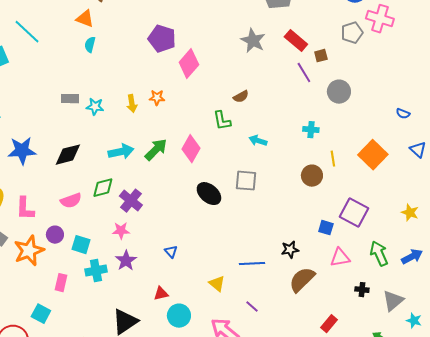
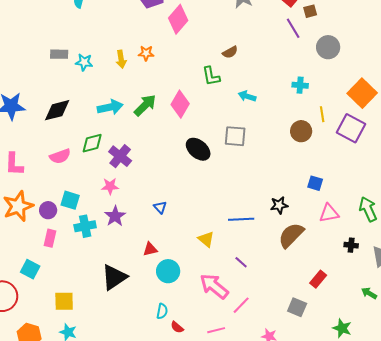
orange square: (373, 155) -> (362, 93), moved
purple square: (354, 213) -> (351, 128), moved
purple circle: (55, 235) -> (48, 210), moved

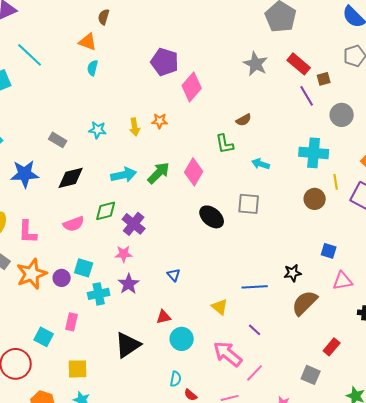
gray rectangle: (59, 54) -> (58, 140), moved, turned 30
cyan cross: (300, 85) -> (314, 153), size x1.8
pink rectangle: (50, 238) -> (72, 322), moved

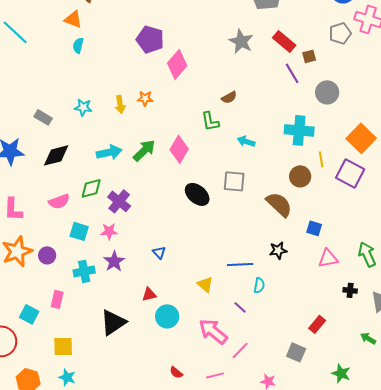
cyan square: (84, 268) -> (79, 231), moved
brown semicircle: (305, 303) -> (279, 204), moved, turned 88
cyan semicircle: (176, 379) -> (259, 285), moved

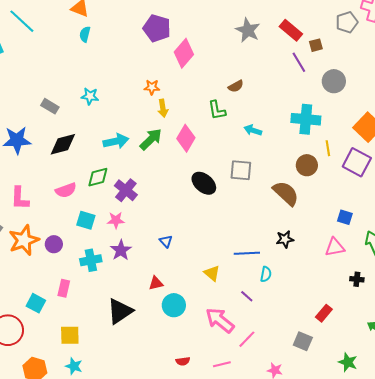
yellow arrow: (120, 104) -> (163, 108), moved
blue square: (314, 228) -> (345, 217), moved
red semicircle: (176, 372) -> (183, 361), turned -48

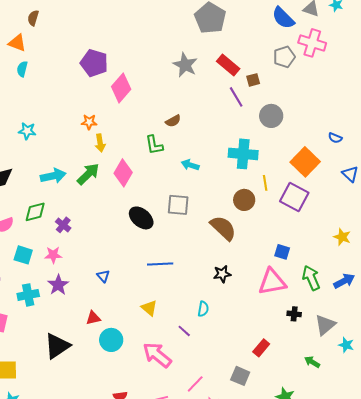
purple cross: (126, 190) -> (63, 225), size x0.7
pink triangle: (335, 247) -> (272, 282), size x1.4
blue line: (247, 253) -> (160, 264), moved
pink line: (247, 339) -> (195, 384), moved

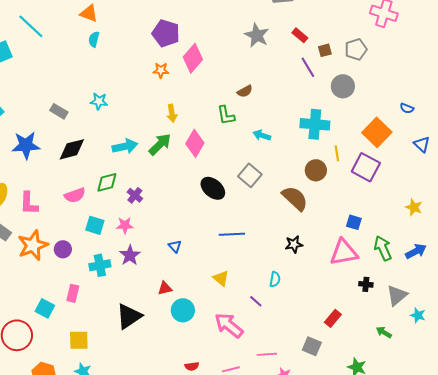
gray pentagon: (284, 57) -> (356, 49), moved
red rectangle: (228, 65) -> (300, 35), size x0.7
orange star: (89, 122) -> (161, 70), moved
gray square: (178, 205) -> (250, 175), turned 35
pink line: (195, 384) -> (267, 354), turned 42

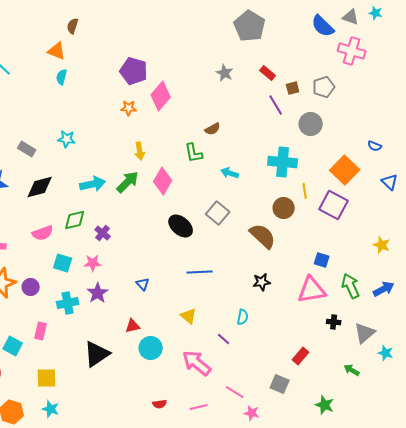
gray star: (257, 35) -> (225, 73), size x0.7
pink line: (267, 354) -> (235, 392), turned 36

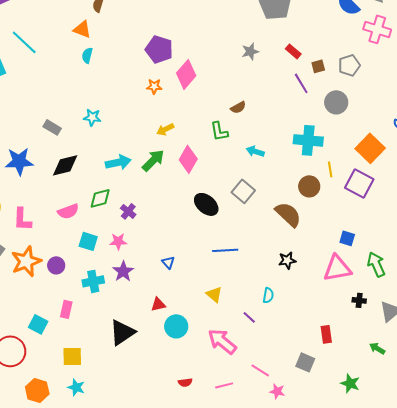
gray star: (225, 73) -> (250, 51), turned 30
yellow arrow: (140, 151) -> (165, 129), turned 72
red rectangle: (301, 356) -> (326, 334), turned -48

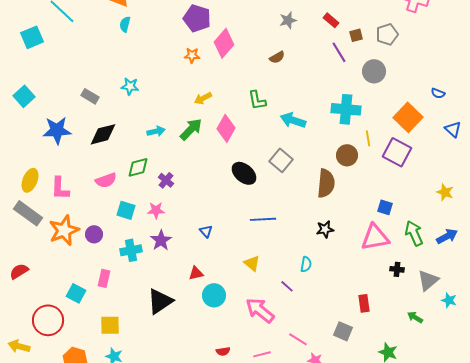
brown semicircle: (238, 107) -> (277, 57), moved
cyan arrow: (255, 151) -> (293, 120), size x1.4
cyan arrow: (118, 162) -> (156, 131), size x0.7
brown semicircle: (288, 214) -> (326, 183), turned 52

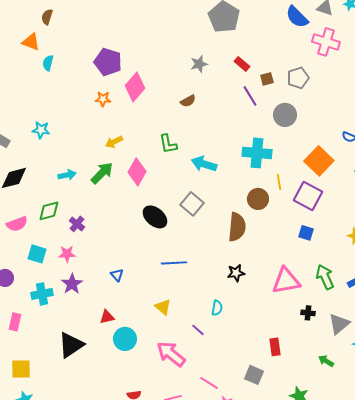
cyan semicircle: (125, 24) -> (48, 63), moved
blue square: (385, 207) -> (306, 233), moved

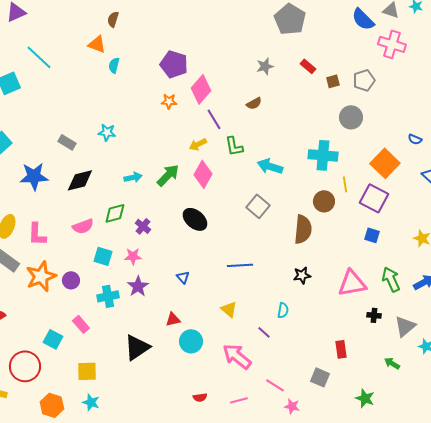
purple line: (250, 96) -> (214, 119), moved
yellow arrow: (114, 142) -> (198, 144), moved
black ellipse: (155, 217) -> (195, 219), moved
pink rectangle: (15, 322) -> (81, 324), turned -54

